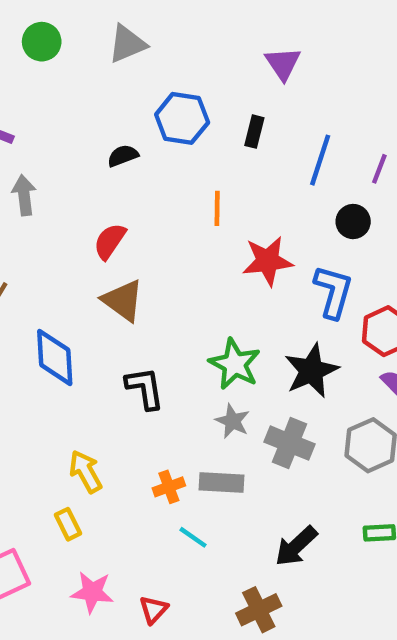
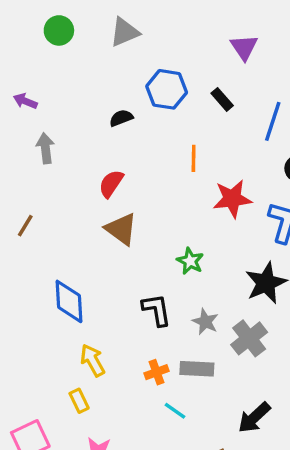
black rectangle: (254, 132) -> (222, 99), turned -55
blue diamond: (55, 357) -> (69, 301), moved
green star: (235, 364) -> (190, 261), moved, size x0.7
black L-shape: (145, 388) -> (157, 310), moved
gray cross: (289, 443) -> (249, 338), turned 30

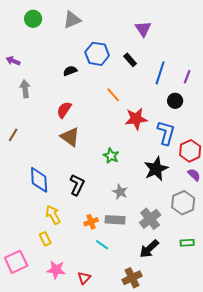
orange line: (194, 158) -> (113, 95), turned -42
black L-shape: (157, 310) -> (77, 185), moved, turned 35
gray cross: (249, 338) -> (150, 219), moved

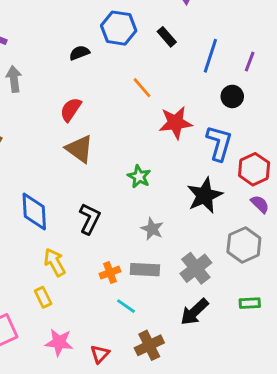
brown cross: (132, 278) -> (149, 345), moved

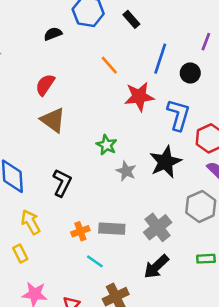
blue line: (210, 56) -> (160, 59), moved
gray star: (152, 229) -> (126, 171), moved

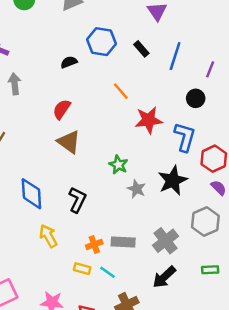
blue line: (160, 59) -> (175, 56), moved
yellow rectangle: (20, 253) -> (82, 269), moved, turned -49

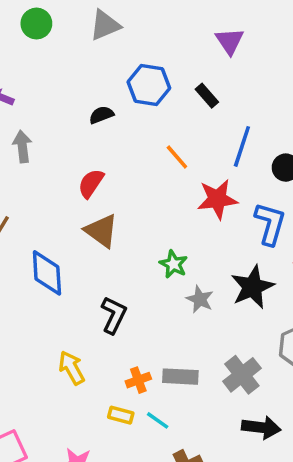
blue line: (175, 56) -> (242, 146), moved
blue diamond: (31, 194) -> (47, 273), moved
black arrow: (164, 277) -> (261, 427), moved, turned -130

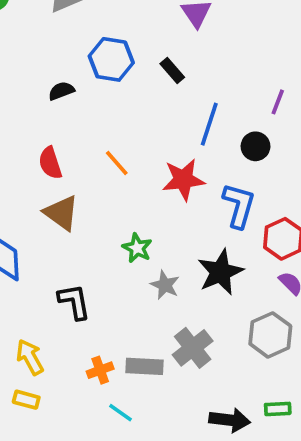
orange line: (177, 157) -> (117, 163), moved
red semicircle: (91, 183) -> (50, 163), turned -52
black L-shape: (114, 315) -> (74, 302), turned -36
gray cross: (242, 375) -> (193, 348), moved
yellow rectangle: (121, 415) -> (26, 400), moved

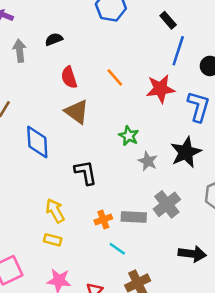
black rectangle: (172, 71) -> (168, 20), moved
black semicircle: (61, 91) -> (54, 39), moved

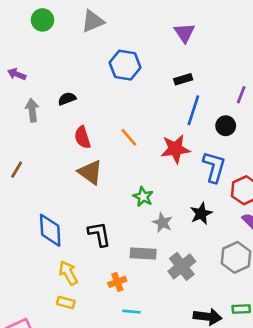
black rectangle: (168, 20) -> (183, 79), turned -66
blue diamond: (37, 142) -> (50, 230), moved
black star: (186, 152) -> (201, 213), size x0.7
gray rectangle: (134, 217) -> (143, 253), moved
cyan line: (117, 249) -> (131, 312), turned -30

